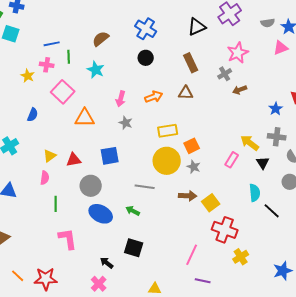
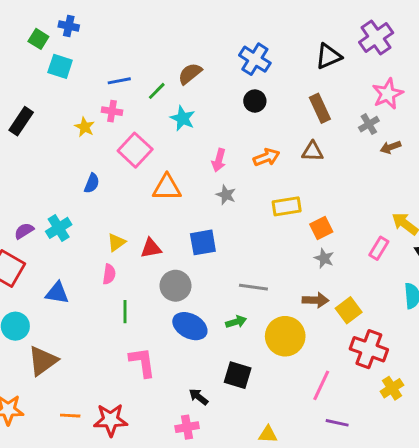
green line: (69, 57) -> (157, 91), moved, turned 48
yellow circle: (167, 161) -> (285, 336), moved
green arrow: (133, 211) -> (236, 322), turned 136
orange line: (18, 276) -> (70, 416), turned -40
pink cross: (99, 284) -> (187, 427), turned 35

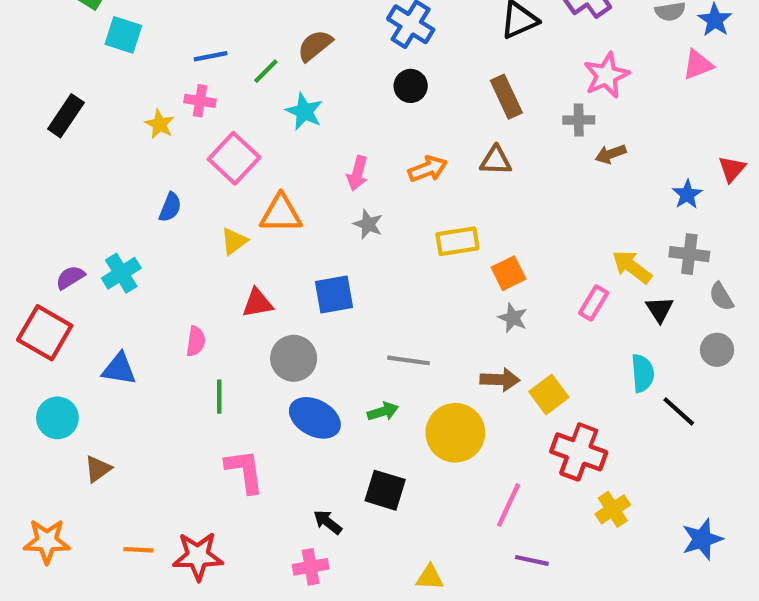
gray cross: (369, 124) -> (579, 120), turned 30
yellow triangle: (116, 242) -> (234, 241), moved
brown triangle: (43, 361) -> (98, 469), size x0.6

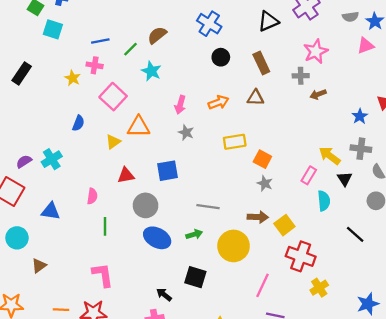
black circle: (411, 86) -> (221, 57), moved
orange square: (508, 273) -> (262, 159), turned -36
cyan semicircle: (643, 373) -> (324, 201), moved
pink L-shape: (245, 471) -> (103, 275), moved

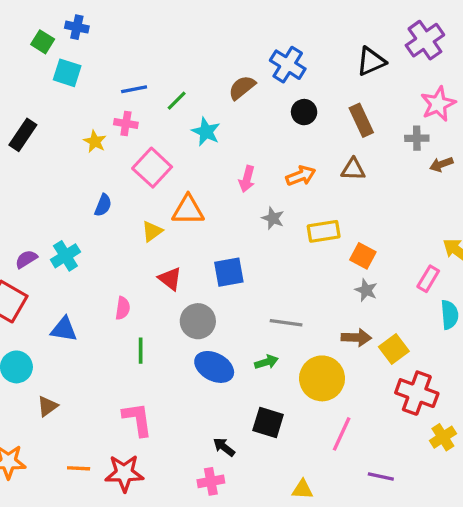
brown semicircle: (157, 35) -> (242, 88), moved
gray star: (186, 132) -> (273, 218), moved
red triangle: (126, 175) -> (170, 279), turned 48
pink line: (262, 285) -> (342, 434), moved

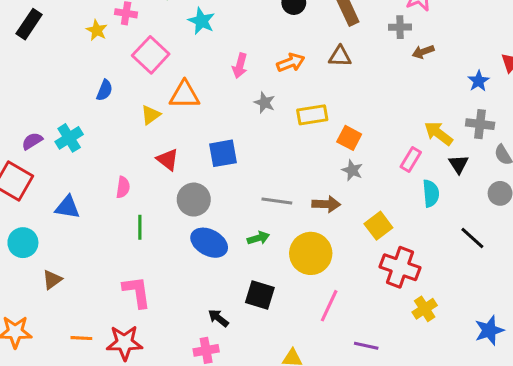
brown arrow: (356, 338) -> (326, 204), moved

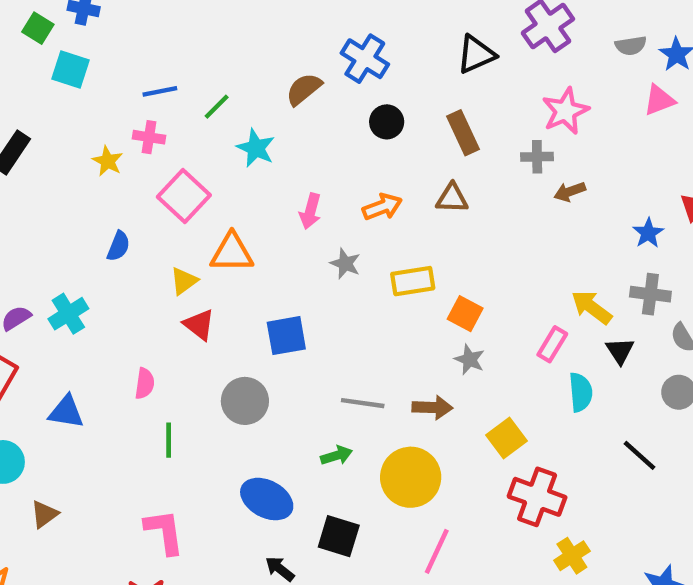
red triangle: (168, 160) -> (199, 325), moved
blue ellipse: (209, 243) -> (267, 499), moved

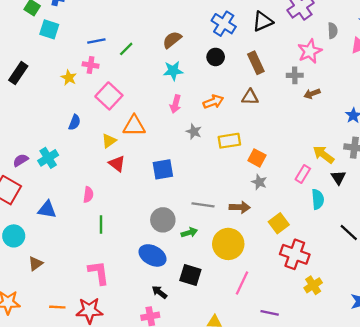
gray semicircle: (631, 46) -> (333, 31), moved, turned -84
blue cross: (365, 59) -> (224, 24), moved
cyan star: (256, 148) -> (173, 71), moved, turned -30
gray circle: (245, 401) -> (163, 220), moved

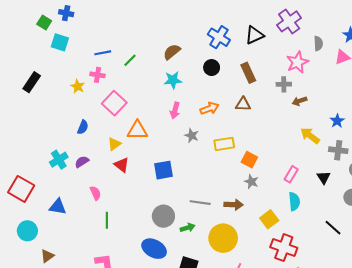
yellow arrow: (323, 154) -> (310, 136), moved
purple semicircle: (21, 160) -> (82, 162), moved
pink semicircle: (88, 195) -> (95, 193), turned -32
cyan semicircle: (318, 199) -> (294, 201), moved

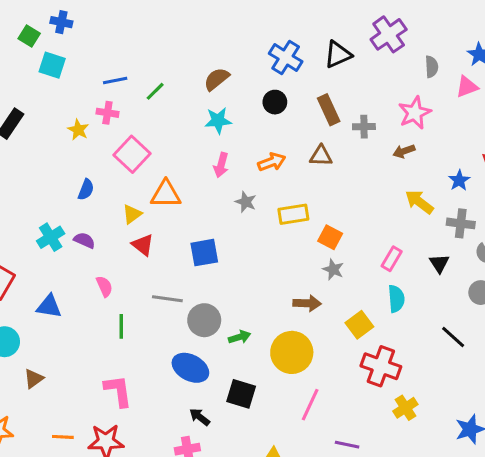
pink star: (297, 62) -> (415, 113), moved
gray cross: (284, 84) -> (364, 127), moved
purple semicircle: (82, 162) -> (84, 240), turned 56
gray line: (200, 203) -> (167, 299), moved

